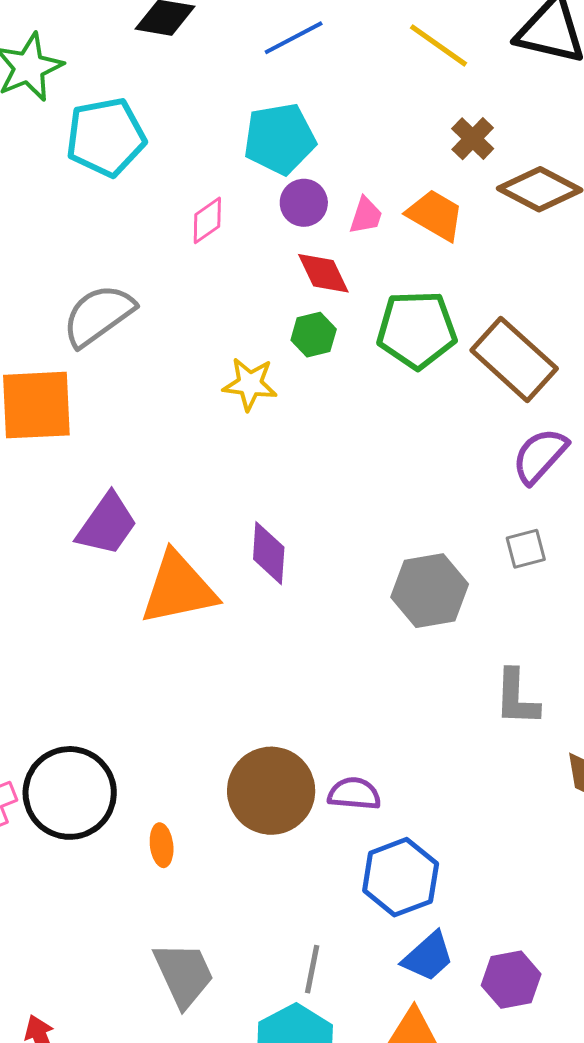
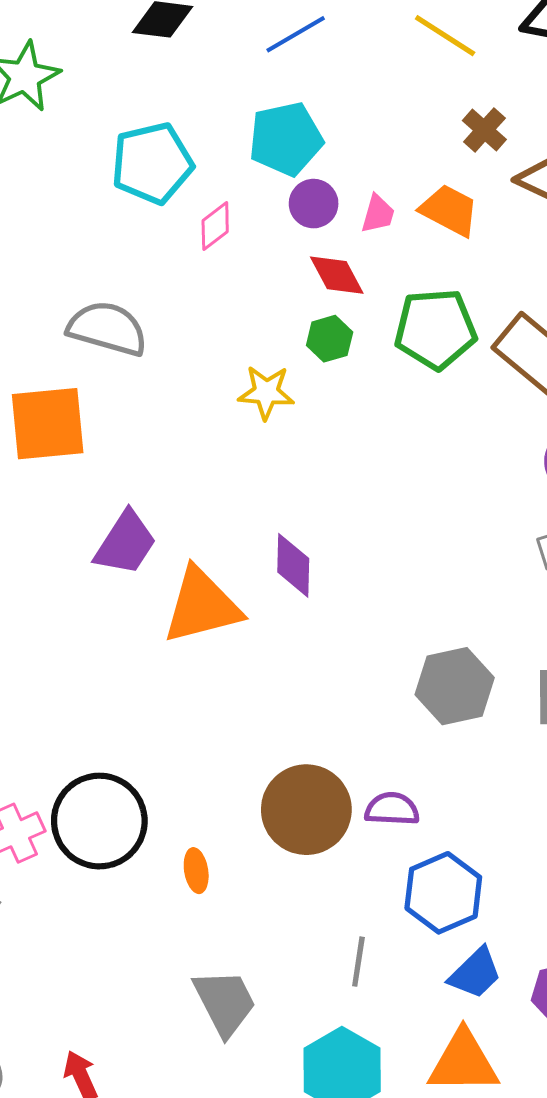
cyan pentagon: (106, 137) -> (152, 163), moved
gray semicircle: (98, 315) -> (107, 328), turned 54
gray hexagon: (430, 591) -> (455, 686), moved
gray line: (312, 969) -> (358, 962), moved

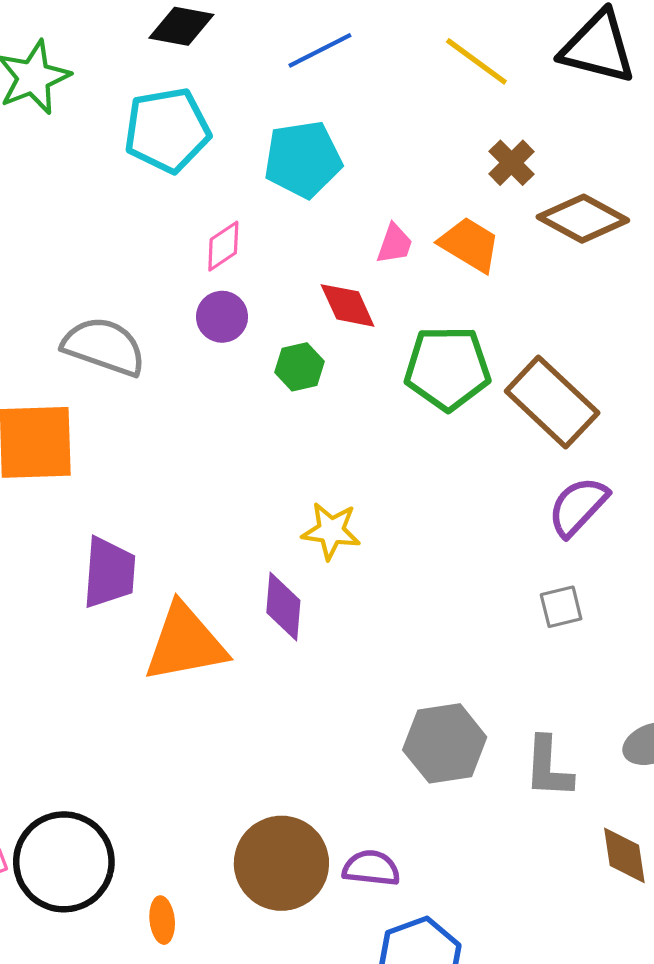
cyan pentagon: (152, 163) -> (167, 130), moved
purple circle: (314, 204) -> (222, 317), moved
green hexagon: (330, 339) -> (300, 367), moved
yellow star: (266, 392) -> (331, 531), moved
purple trapezoid: (126, 543) -> (109, 573), turned -32

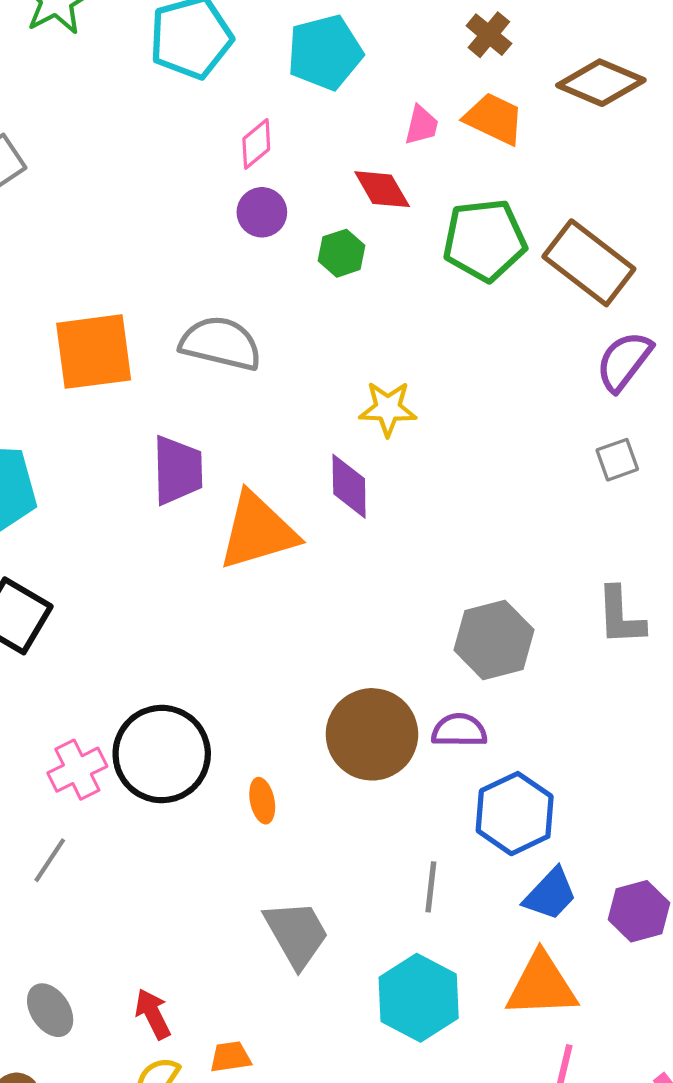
brown cross: (512, 163) -> (489, 35), moved
gray semicircle: (104, 346) -> (221, 343), moved
gray hexagon: (445, 743) -> (494, 640), moved

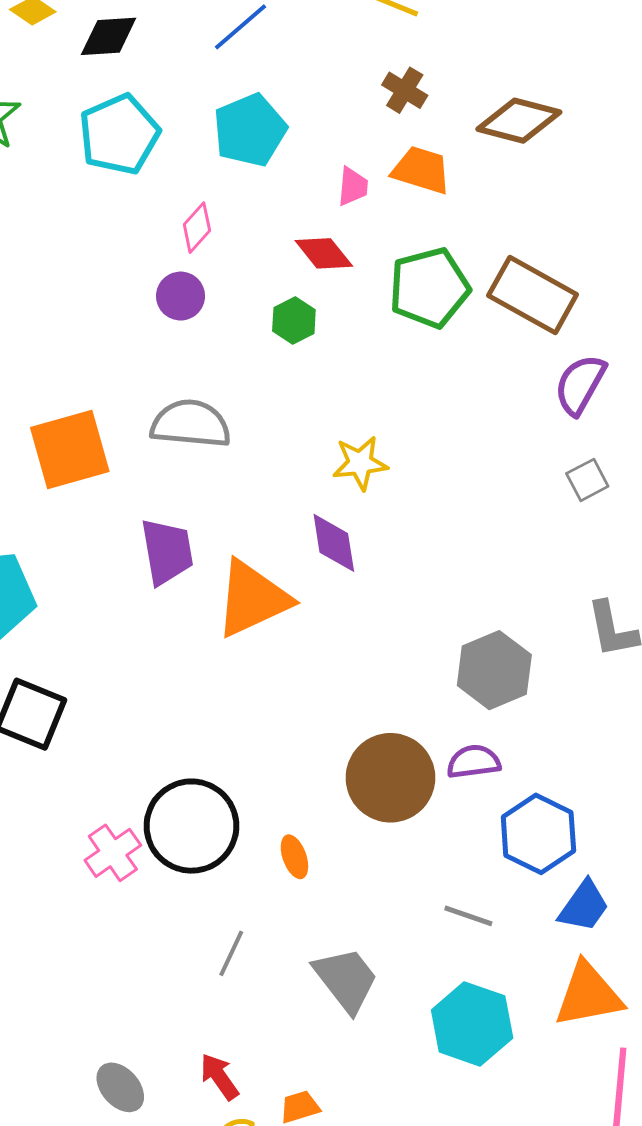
purple circle: (262, 212) -> (181, 296), moved
gray line: (50, 860) -> (231, 953), moved
gray line: (431, 887) -> (468, 916), turned -69

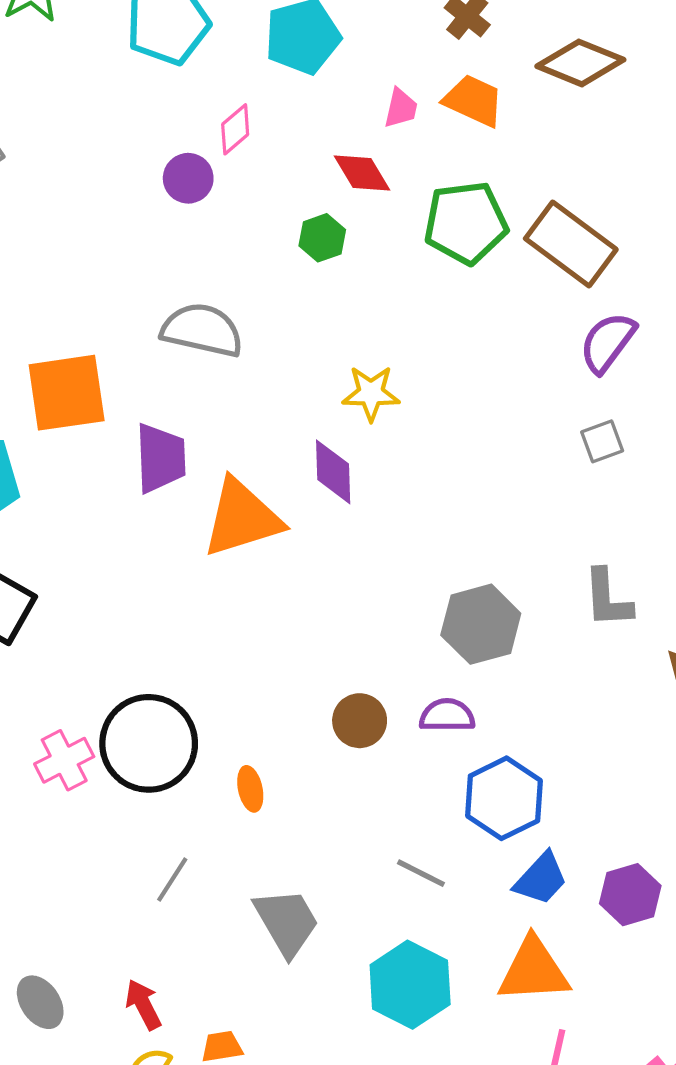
purple circle: (181, 296) -> (188, 178), moved
orange square: (70, 449) -> (67, 393), moved
brown circle: (390, 778) -> (360, 721), size x0.6

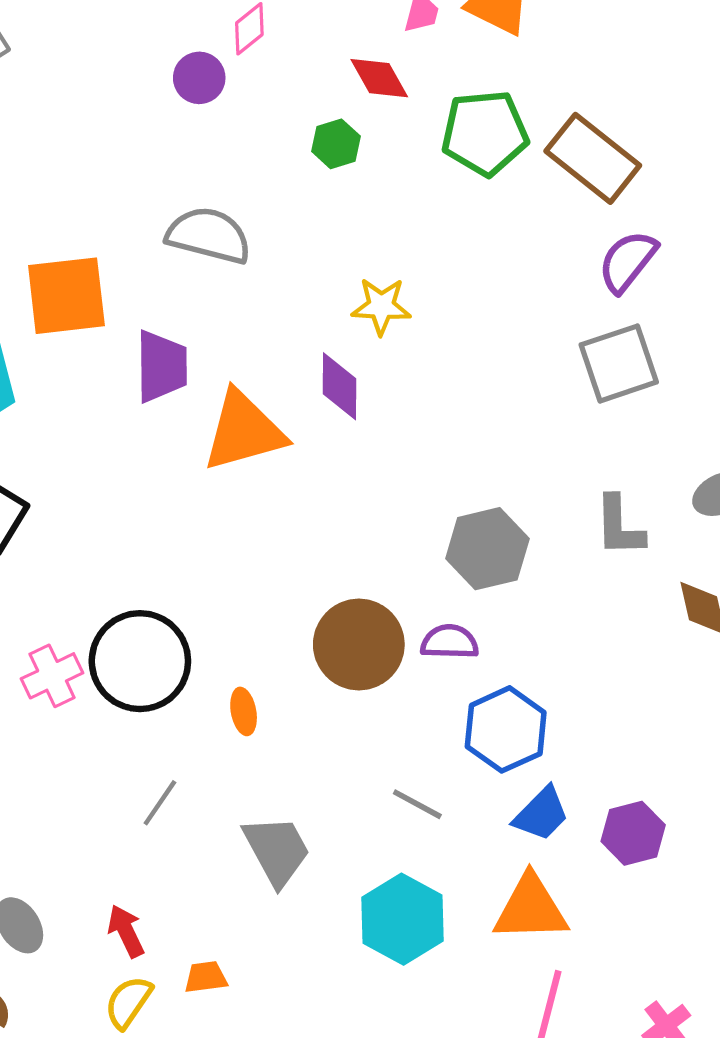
gray square: (602, 441) -> (619, 363), size x1.8
brown circle: (360, 721) -> (359, 644), size x1.6

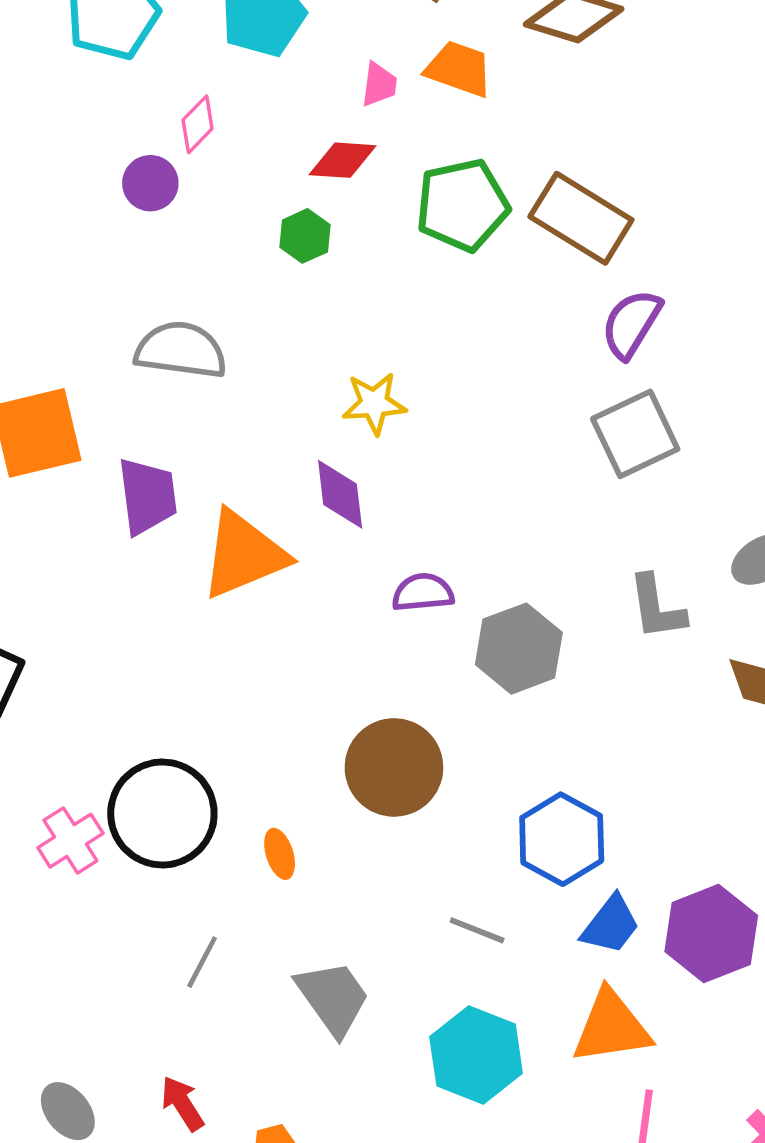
red diamond: (379, 78) -> (343, 160), turned -50
purple semicircle: (450, 642) -> (423, 592), moved
purple hexagon: (633, 833) -> (711, 933), size x1.4

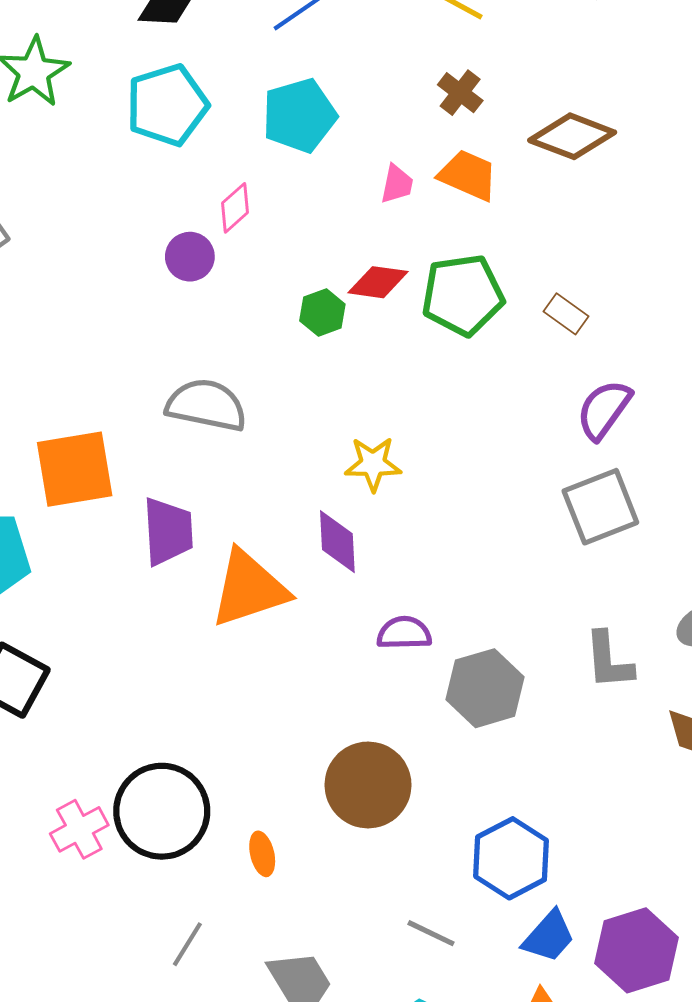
red diamond: (343, 160) -> (378, 282), moved
brown rectangle: (581, 218) -> (566, 314), size x0.5

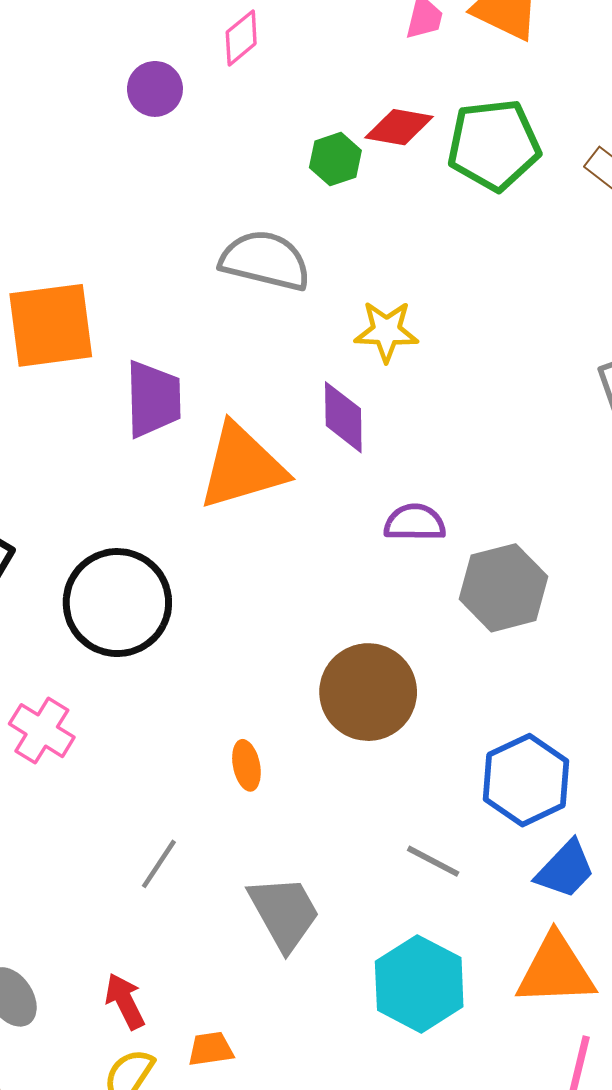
purple circle: (190, 257) -> (155, 89), moved
gray semicircle: (206, 405) -> (265, 260), moved
black circle: (162, 811) -> (117, 603), moved
pink cross: (79, 829) -> (42, 731), turned -32

